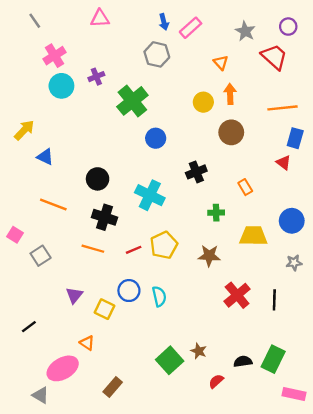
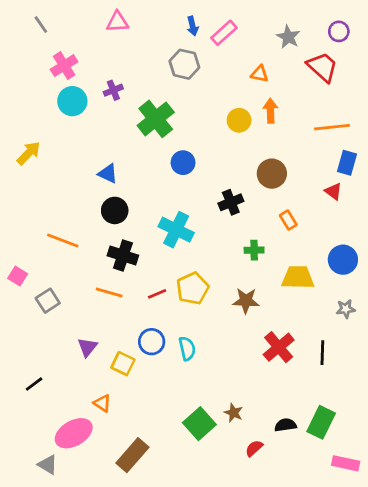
orange triangle: (221, 63) -> (260, 74), turned -35
brown circle: (231, 132) -> (272, 174), moved
blue triangle: (45, 157) -> (108, 174), moved
brown rectangle: (113, 387) -> (132, 455), size x1.4

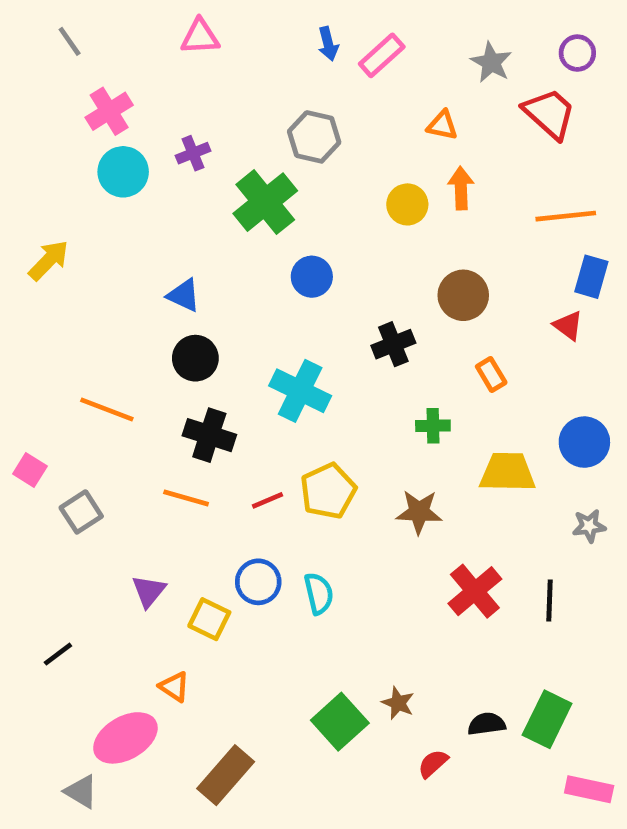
gray hexagon: (184, 64) -> (314, 137), moved

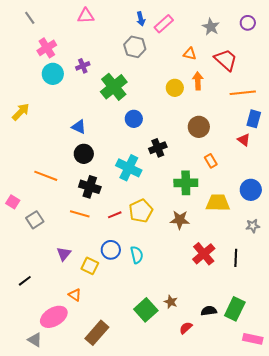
red trapezoid: (549, 114) -> (226, 60), moved
gray hexagon: (314, 137) -> (135, 47), moved
black cross: (393, 344) -> (158, 148), moved
green cross: (433, 426) -> (186, 183), size x1.6

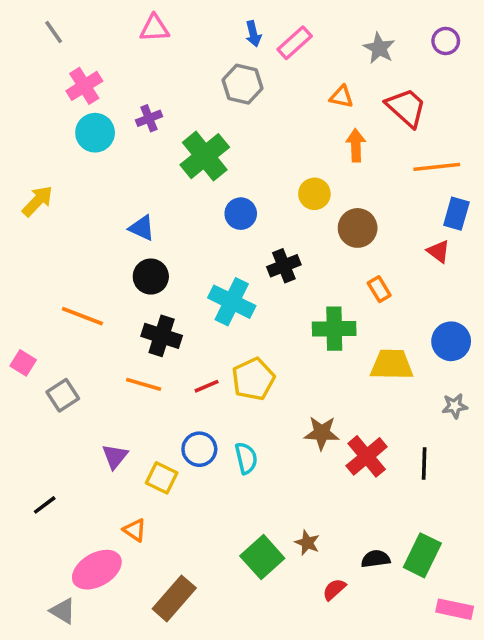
yellow circle: (175, 88) -> (314, 194), moved
brown star: (180, 220) -> (322, 433), moved

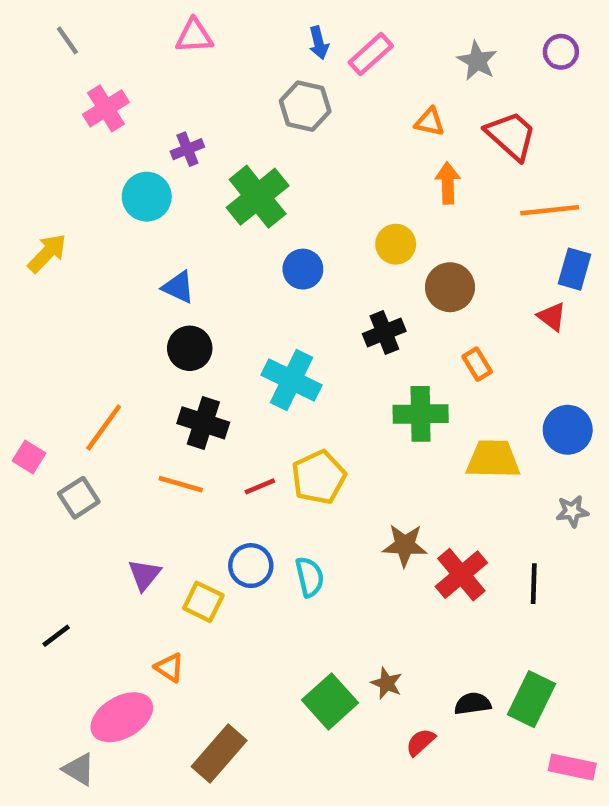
cyan circle: (95, 133) -> (147, 197), moved
black cross: (284, 266) -> (384, 332), moved
orange line: (82, 316) -> (104, 428), moved, turned -75

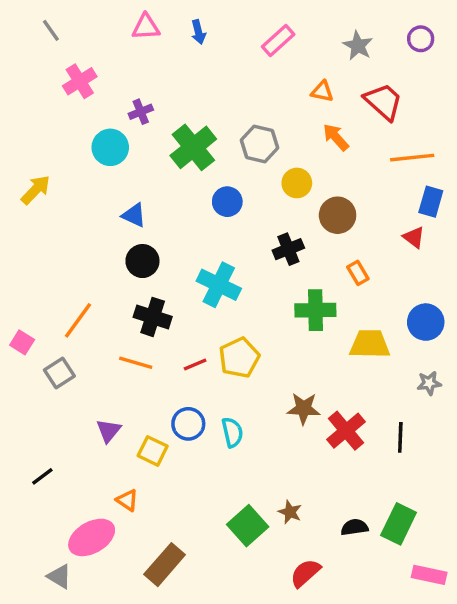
blue arrow: (319, 43) -> (198, 32), moved
gray hexagon: (305, 106) -> (260, 144), moved
orange arrow: (448, 183) -> (336, 137), turned -40
red semicircle: (421, 742) -> (305, 573), moved, size x1.4

